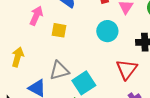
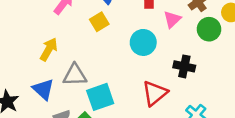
yellow square: (59, 30) -> (99, 22), moved, turned 35
yellow arrow: (18, 57) -> (49, 49), moved

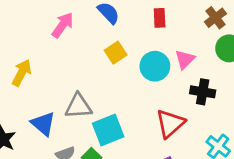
pink triangle: (172, 19) -> (185, 59), moved
yellow square: (99, 22) -> (116, 53), moved
yellow arrow: (49, 49) -> (22, 73), moved

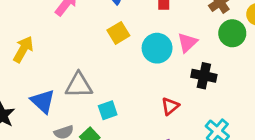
red triangle: (170, 124) -> (170, 106), size x0.6
cyan square: (108, 130) -> (108, 110), size x0.6

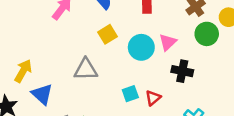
yellow arrow: (23, 49) -> (23, 71), moved
gray triangle: (79, 85) -> (86, 69), moved
cyan square: (108, 110) -> (130, 94), moved

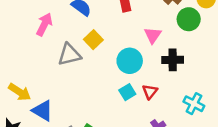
cyan circle: (141, 47) -> (130, 61), moved
gray triangle: (86, 69) -> (69, 55), moved
yellow arrow: (23, 71) -> (20, 92), turned 105

